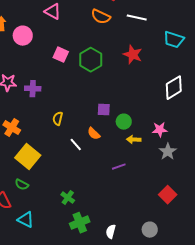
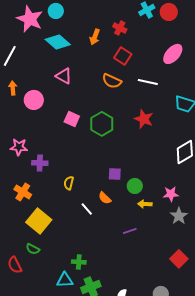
purple cross: (33, 89) -> (40, 163), moved
green cross: (68, 198) -> (79, 262), turned -32
cyan triangle: (26, 220) -> (65, 280), moved, turned -30

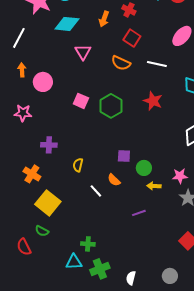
cyan diamond: (58, 42) -> (67, 24), turned -35
pink triangle: (64, 76) -> (83, 52), moved, turned 30
pink star: (19, 147) -> (23, 113), moved

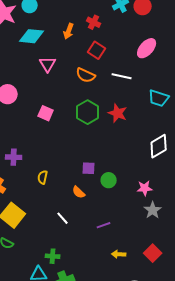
green hexagon: (111, 106) -> (88, 112), moved
yellow arrow: (154, 186) -> (119, 254), moved
white line: (96, 191) -> (63, 218), moved

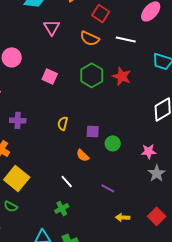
yellow semicircle: (43, 177) -> (63, 123), moved
purple line: (104, 225) -> (108, 188), turned 48
green cross: (53, 256) -> (62, 208), moved, turned -32

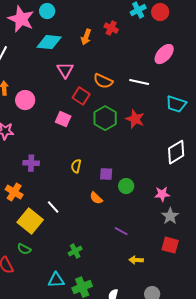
red square: (101, 13) -> (81, 96), moved
white line: (67, 181) -> (53, 207), moved
red square: (157, 216) -> (170, 245), moved, turned -30

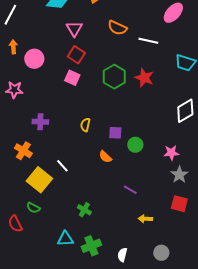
orange semicircle: (103, 81) -> (117, 28), moved
red square: (81, 96) -> (76, 55), moved
green cross: (75, 251) -> (84, 210), turned -32

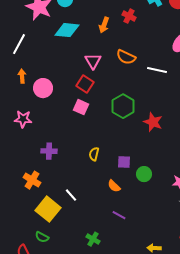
pink triangle: (74, 29) -> (93, 61), moved
red star: (144, 78) -> (153, 122), moved
purple line: (130, 190) -> (119, 215), moved

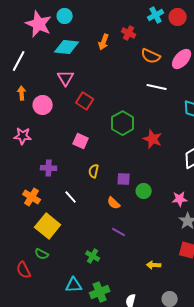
orange semicircle: (126, 57) -> (151, 56), moved
pink triangle: (93, 61) -> (66, 78), moved
pink square: (81, 107) -> (81, 141), moved
white line: (71, 195) -> (71, 197), moved

